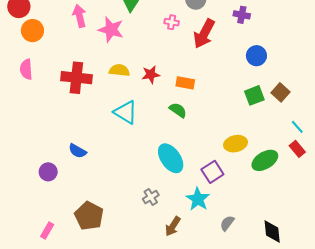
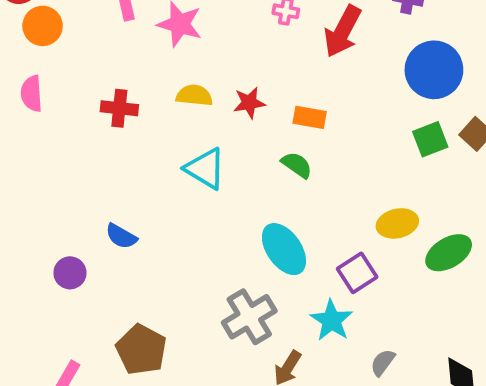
blue circle: (256, 56) -> (434, 70), size x1.6
red cross: (76, 78) -> (119, 108), size x0.7
gray cross: (151, 197) -> (249, 317), size x1.8

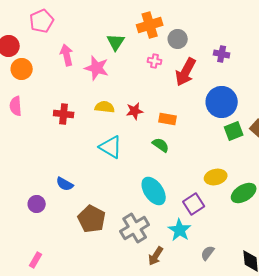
blue circle: (434, 70) -> (222, 102), moved
brown pentagon: (141, 350) -> (92, 219), moved

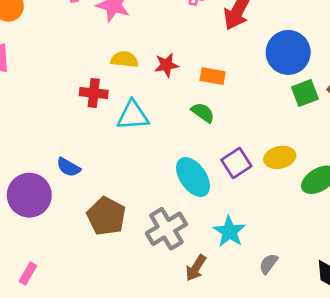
red cross: (64, 114) -> (94, 93), moved
cyan triangle: (111, 147) -> (133, 115), turned -35
purple circle: (37, 204) -> (29, 195), size x1.8
purple square: (194, 204) -> (236, 163), moved

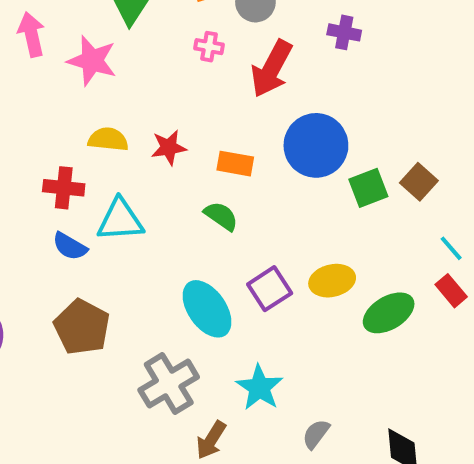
blue circle: (288, 52) -> (316, 145), moved
blue semicircle: (68, 167) -> (70, 246), moved
brown pentagon: (106, 216) -> (82, 327), moved

